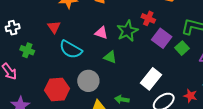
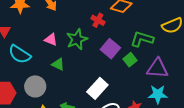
red cross: (148, 18) -> (98, 20), moved

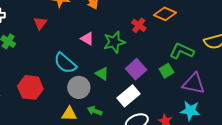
purple square: (110, 49) -> (136, 69), moved
cyan semicircle: (20, 54) -> (65, 63), moved
green triangle: (58, 64) -> (102, 74), moved
gray circle: (35, 86) -> (79, 87), moved

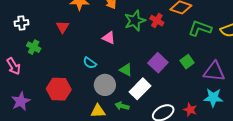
green star: (114, 42) -> (135, 21), moved
green L-shape: (182, 51) -> (200, 28), moved
cyan semicircle: (65, 63) -> (90, 63), size x0.6
white rectangle: (129, 96) -> (140, 89), moved

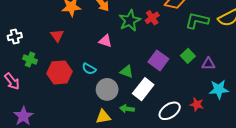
red cross: (157, 21) -> (152, 18), turned 32
purple triangle: (214, 72) -> (208, 64), moved, size x0.6
red hexagon: (59, 89) -> (59, 72), moved

